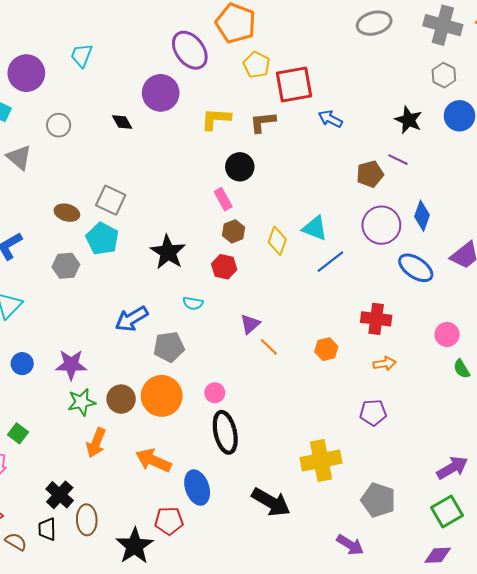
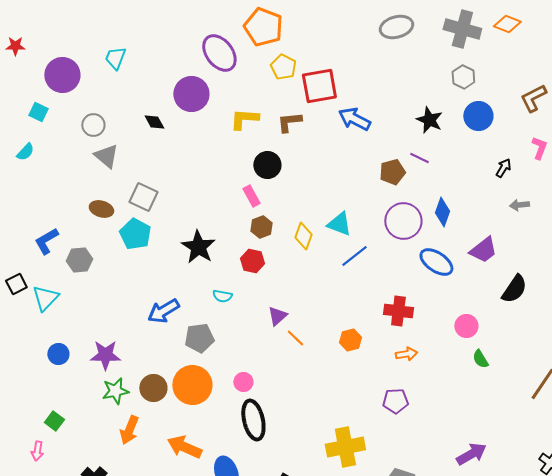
blue arrow: (330, 119) -> (354, 119), size x1.4
gray triangle: (19, 157) -> (106, 156), moved
gray hexagon: (66, 266) -> (79, 260), moved

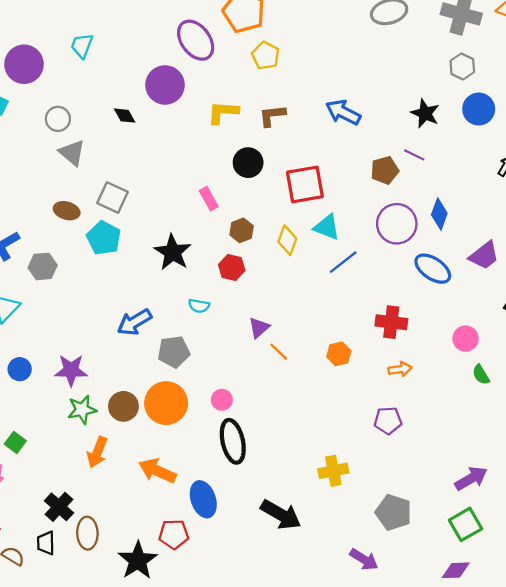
red square: (319, 86) -> (305, 184), moved
pink rectangle: (251, 196) -> (209, 199), moved
yellow cross: (345, 447) -> (333, 471), size x0.7

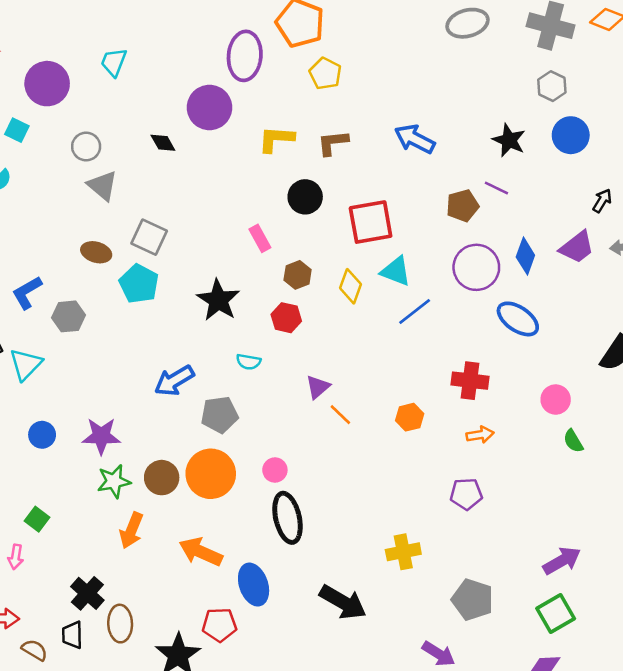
purple ellipse: (196, 40) -> (245, 56), turned 42
purple trapezoid: (484, 256) -> (577, 247), moved

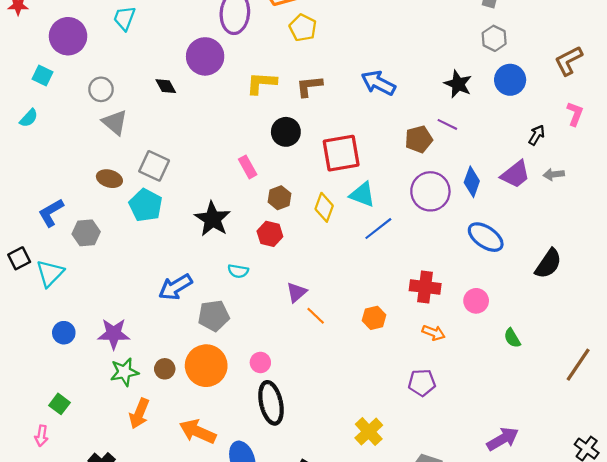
blue ellipse: (518, 319) -> (486, 237), moved
pink circle: (556, 400) -> (476, 301), moved
orange arrow: (480, 435) -> (434, 333), turned 30
brown circle: (162, 478) -> (165, 369), size x0.7
yellow cross: (403, 552) -> (369, 432), turned -32

